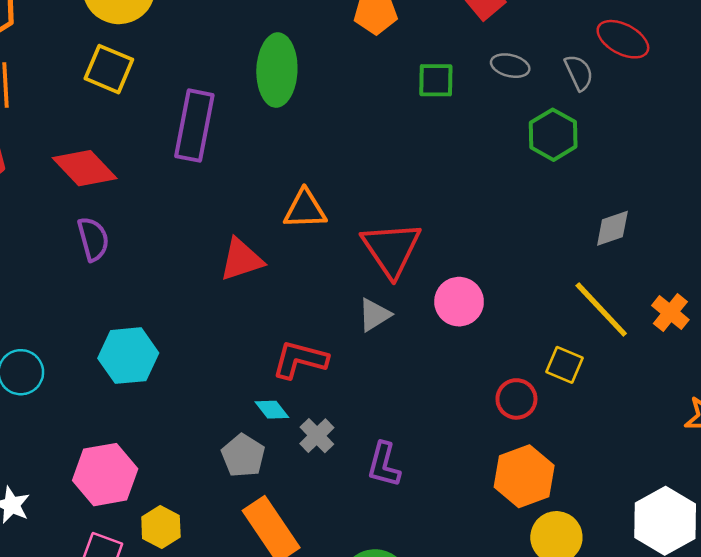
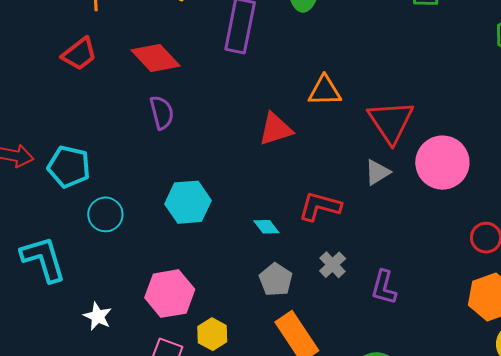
pink circle: (459, 302) -> (442, 163), size x1.4
cyan diamond: (272, 410) -> (266, 227), moved

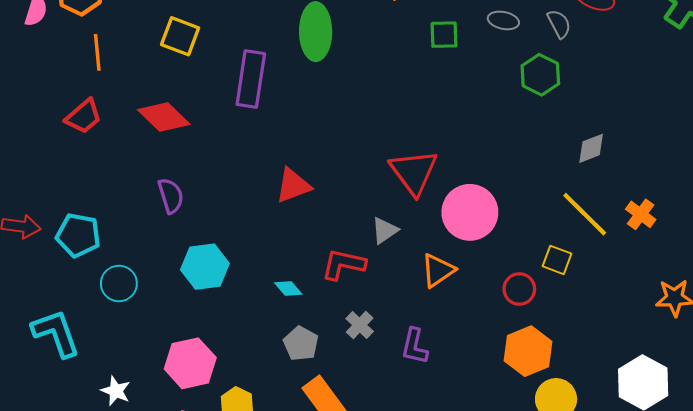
orange triangle: (325, 91) -> (438, 270), moved, turned -30
purple semicircle: (162, 112) -> (171, 196), moved
gray triangle: (377, 172) -> (385, 230), moved

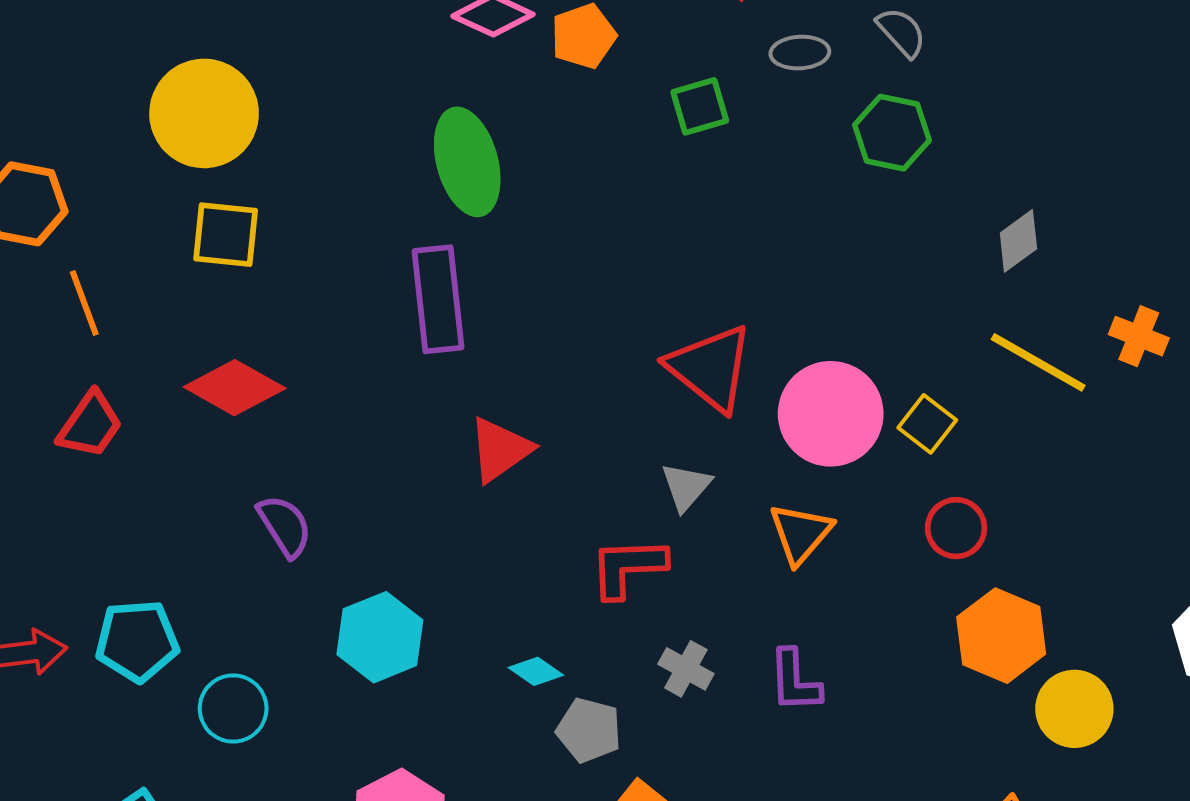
purple rectangle: (251, 79) -> (438, 299), moved
yellow square: (557, 260) -> (927, 424), moved, turned 32
cyan diamond: (288, 288) -> (536, 671), moved

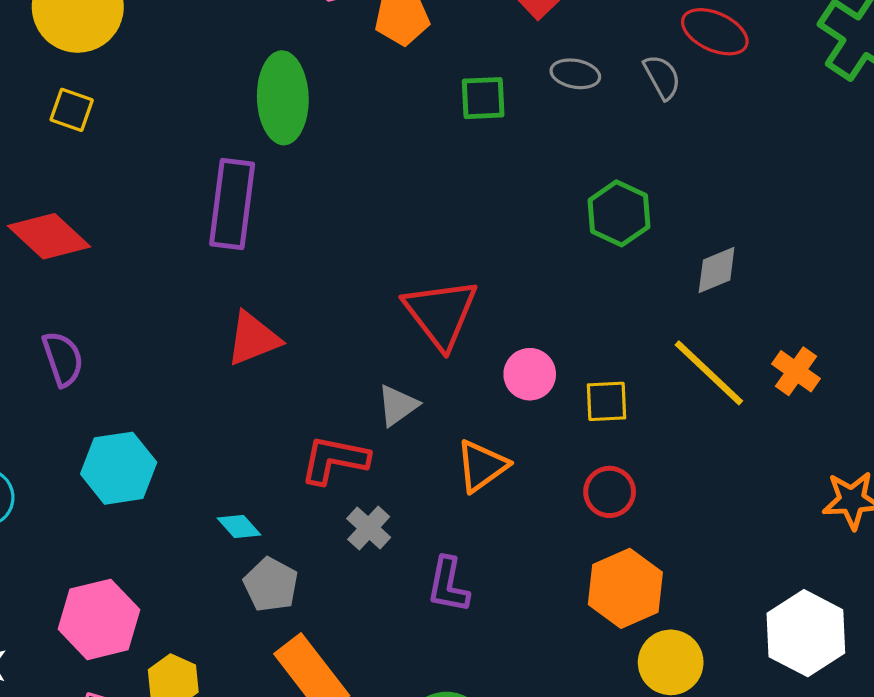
green hexagon: (892, 133) -> (619, 213), moved
yellow square: (226, 235) -> (72, 110), size x0.7
pink circle: (831, 414) -> (530, 374), size x0.6
yellow square: (927, 424) -> (607, 401), turned 36
gray cross: (686, 669) -> (369, 528), moved

